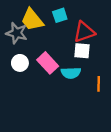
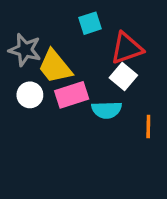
yellow trapezoid: (32, 20) -> (55, 67), moved
white square: (82, 51) -> (123, 77), turned 35
pink rectangle: (48, 63) -> (72, 95), turned -65

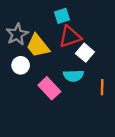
red triangle: (127, 48) -> (70, 37), moved
gray star: (25, 50) -> (17, 34), turned 30
pink rectangle: (72, 95) -> (49, 88), moved, turned 65

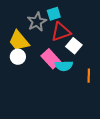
gray star: (17, 34) -> (37, 22), moved
yellow trapezoid: (38, 46) -> (19, 41), moved
pink rectangle: (49, 88) -> (51, 59), moved

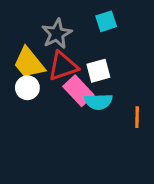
cyan square: (54, 14) -> (106, 21), moved
red triangle: (61, 32) -> (63, 66), moved
white square: (74, 46) -> (98, 71), moved, turned 35

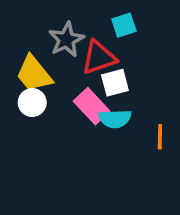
red triangle: (63, 66) -> (99, 58), moved

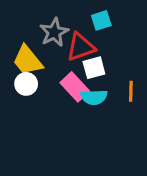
orange line: (160, 137) -> (131, 91), moved

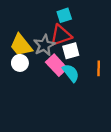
cyan square: (101, 20) -> (64, 15), moved
gray star: (54, 32) -> (44, 45), moved
cyan semicircle: (94, 97) -> (71, 73), turned -126

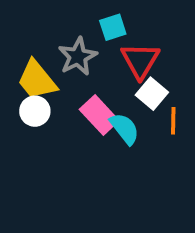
red triangle: (61, 35) -> (140, 60), moved, turned -40
gray star: (44, 45) -> (78, 57), moved
white square: (71, 51) -> (152, 94), moved, turned -35

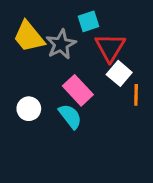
yellow trapezoid: (37, 80) -> (29, 37), moved
white circle: (35, 111) -> (29, 109), moved
cyan semicircle: (125, 129) -> (70, 116), moved

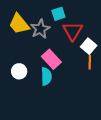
white square: (119, 73) -> (89, 46), moved
cyan semicircle: (70, 116) -> (46, 76), turned 36

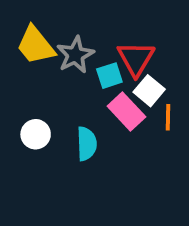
cyan square: (58, 14) -> (109, 76), moved
white square: (89, 46) -> (149, 91), moved
pink rectangle: (51, 59) -> (126, 112), moved

